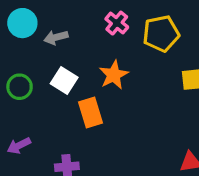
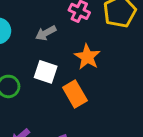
gray arrow: (56, 37) -> (46, 33), moved

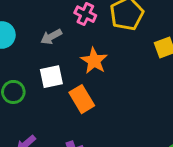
white square: (46, 72) -> (51, 77), turned -30

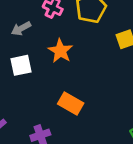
orange rectangle: (82, 99) -> (71, 103), moved, turned -30

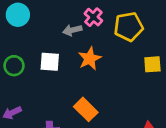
gray arrow: (21, 28) -> (72, 30), moved

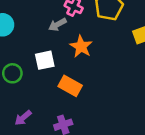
orange rectangle: (86, 109) -> (70, 86), moved

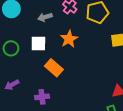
gray arrow: (57, 25) -> (45, 17), moved

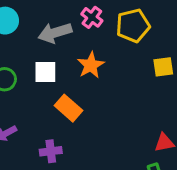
gray arrow: (45, 17) -> (55, 33), size x1.5

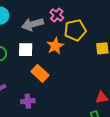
yellow pentagon: (133, 26) -> (75, 30), moved

